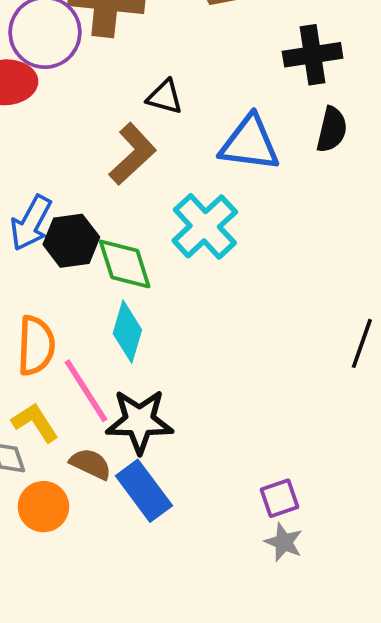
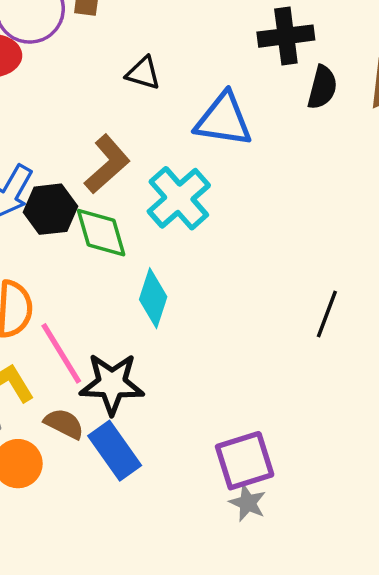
black semicircle: (332, 130) -> (322, 87), moved
brown L-shape: (133, 154) -> (107, 164), moved
cyan diamond: (127, 332) -> (153, 298), moved
purple square: (280, 498) -> (245, 461), size x1.6

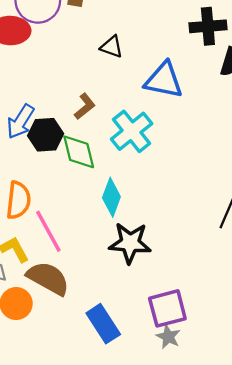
brown L-shape: (107, 164) -> (85, 106), size x0.7
black star: (112, 384) -> (130, 243), moved
brown semicircle: (64, 424) -> (48, 278), size x1.6
blue rectangle: (115, 451) -> (103, 324), moved

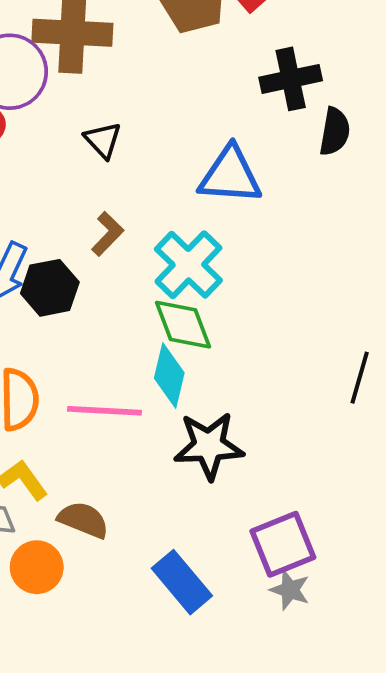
black triangle: (112, 47) -> (103, 140), moved, turned 35
green diamond: (79, 152) -> (183, 325), moved
pink line: (48, 231) -> (105, 411), moved, turned -51
brown semicircle: (48, 278) -> (83, 520), size x0.7

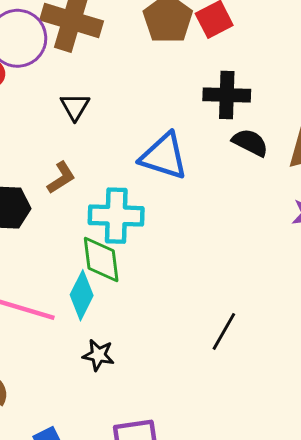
black semicircle: (335, 132) -> (250, 143), turned -87
cyan cross: (188, 265) -> (116, 216), turned 34
black star: (209, 446) -> (98, 355), size x0.6

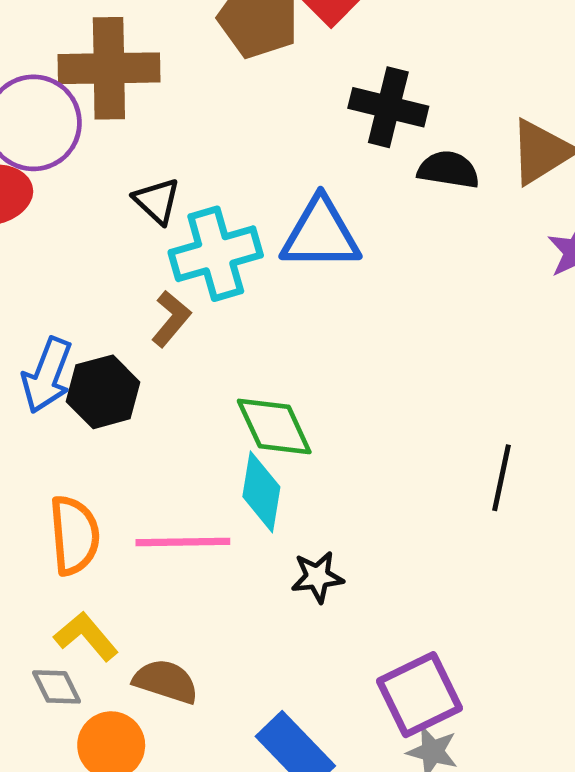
black cross: (227, 95) -> (388, 107), turned 30
cyan cross: (116, 216) -> (216, 254), moved

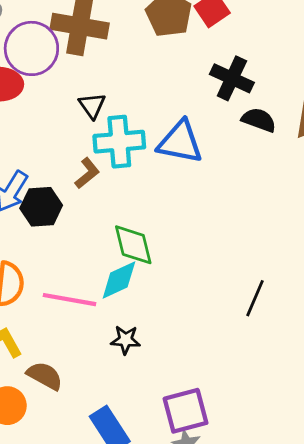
cyan diamond: (261, 492) -> (119, 280), turned 45
black star: (317, 577) -> (126, 340), moved

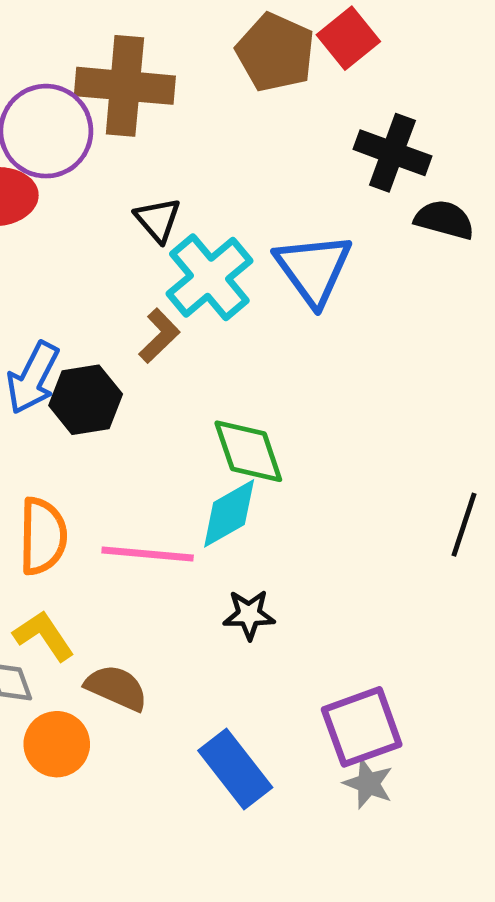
cyan cross: (119, 142) -> (209, 277), turned -30
blue triangle: (180, 142) -> (313, 269), turned 48

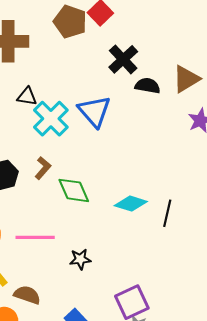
black cross: (392, 153) -> (123, 59), turned 32
black triangle: (158, 220) -> (27, 96), turned -35
brown L-shape: (159, 336) -> (43, 168), moved
cyan diamond: (229, 513) -> (131, 204), moved, turned 52

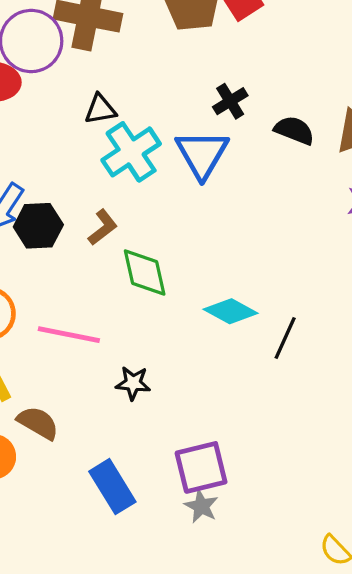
black cross: (123, 59) -> (230, 101), moved, size x0.7
black triangle: (27, 96) -> (100, 109), turned -30

